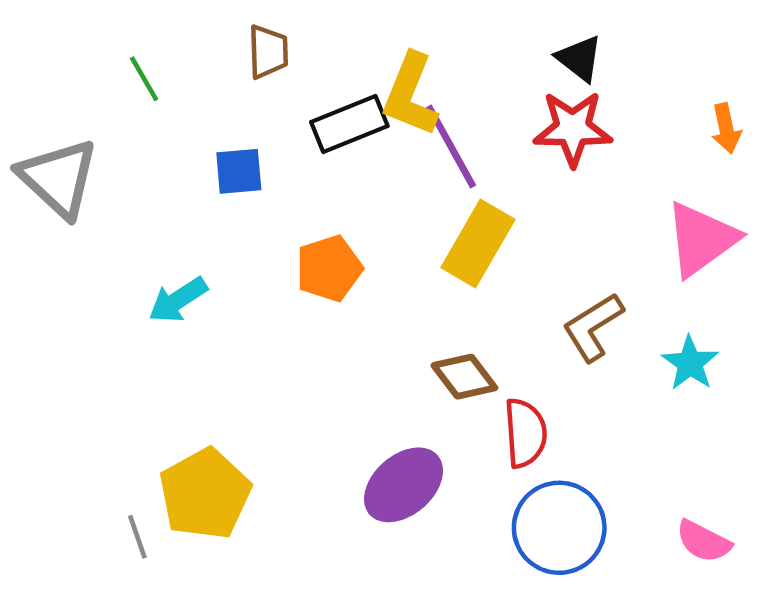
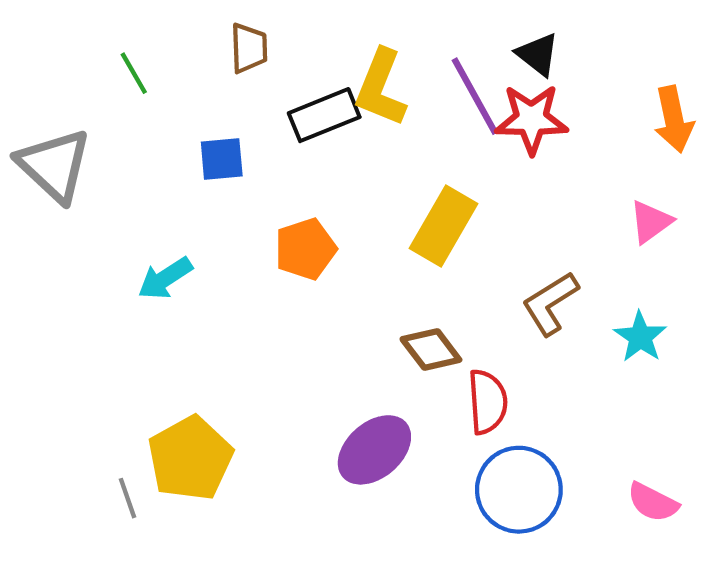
orange arrow: (726, 128) -> (674, 119), size x1.4
purple line: (451, 147) -> (475, 96), moved
pink triangle: (701, 239) -> (651, 222), size x0.6

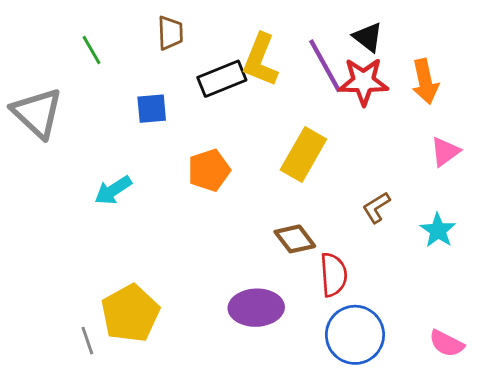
orange arrow: (674, 119) -> (425, 82), moved
brown L-shape: (550, 303) -> (376, 207), size x0.7
purple ellipse: (374, 450) -> (256, 308), turned 39

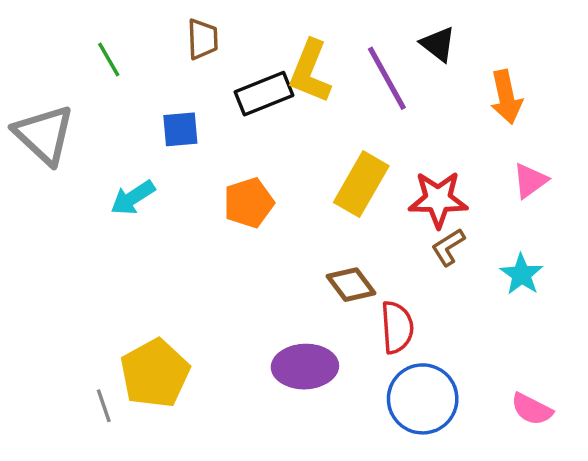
red star: (364, 82) -> (438, 199), moved
cyan arrow: (113, 190) -> (133, 198), moved

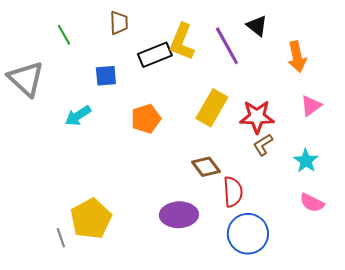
pink semicircle: (532, 409) -> (312, 203), moved

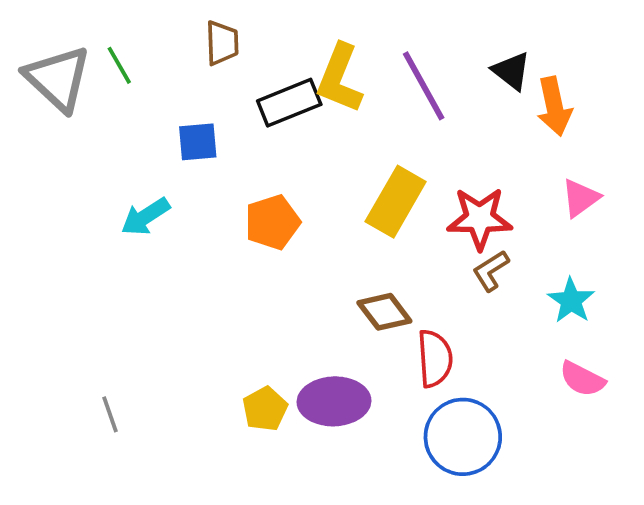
black triangle: (257, 26) -> (511, 71), moved
gray triangle: (26, 79) -> (58, 78), moved
yellow pentagon: (91, 219) -> (265, 409), moved, size x0.6
gray line: (61, 238) -> (110, 414), moved

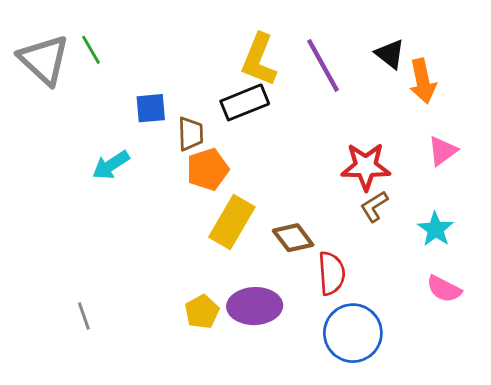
brown trapezoid: (222, 43) -> (191, 134), moved
black rectangle: (289, 103) -> (245, 102), moved
yellow rectangle: (396, 202) -> (232, 222), moved

